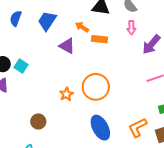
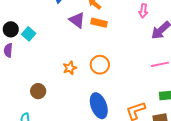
orange rectangle: (99, 39) -> (99, 23), moved
orange circle: (96, 87) -> (100, 65), size x0.7

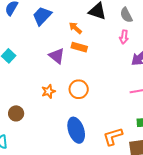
purple triangle: (77, 20) -> (57, 56), moved

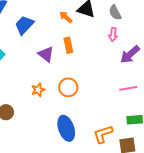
blue trapezoid: (42, 16) -> (24, 25), moved
orange arrow: (75, 28) -> (66, 17), moved
orange rectangle: (79, 47) -> (68, 45), turned 63

